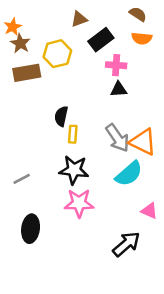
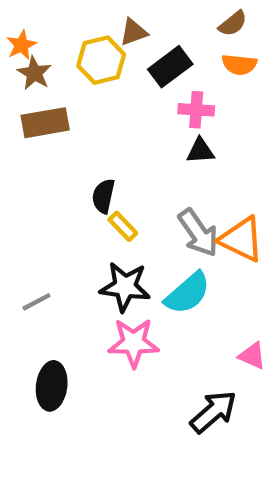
brown semicircle: (138, 14) -> (233, 24), turned 108
yellow hexagon: (57, 54) -> (101, 60), moved
yellow rectangle: (73, 134) -> (123, 226), turned -48
cyan semicircle: (129, 174) -> (188, 293), moved

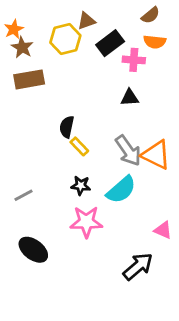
pink cross: (196, 110) -> (134, 60), moved
black star: (125, 287) -> (81, 186), size x0.6
black ellipse: (52, 386) -> (33, 250), turned -60

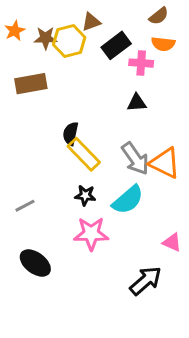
brown star: (22, 47) -> (46, 38), moved, turned -30
yellow rectangle: (79, 146) -> (84, 154), size x1.6

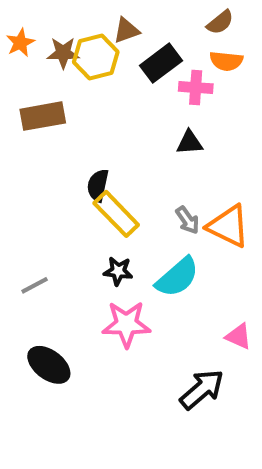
gray arrow: (135, 159) -> (188, 220), size x0.6

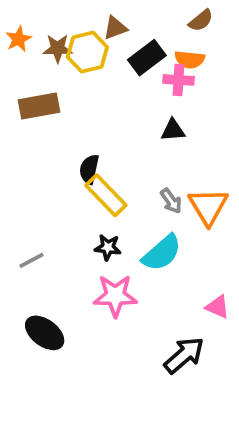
orange semicircle: (226, 61) -> (190, 60), moved
orange triangle: (228, 226) -> (208, 206), turned 33

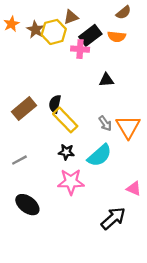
brown star: (58, 48) -> (35, 30), turned 30
pink cross: (178, 80) -> (80, 49), moved
brown rectangle: (39, 106) -> (24, 109), moved, turned -30

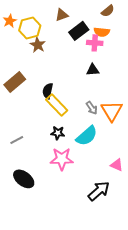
brown star: (35, 30) -> (38, 45), moved
yellow hexagon: (54, 32) -> (30, 28), moved
pink cross: (80, 49) -> (95, 43), moved
brown rectangle: (24, 109) -> (15, 82), moved

